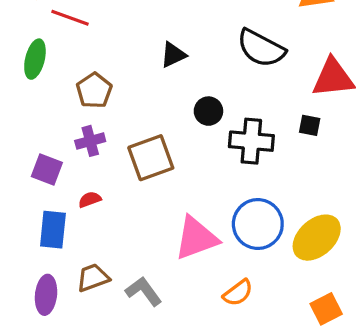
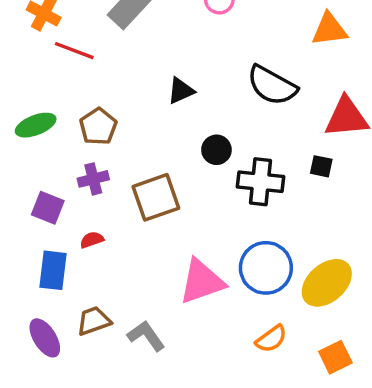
green ellipse: (35, 59) -> (36, 125), moved, turned 54
orange semicircle: (238, 293) -> (271, 339), moved
purple ellipse: (46, 295) -> (45, 338), turned -39

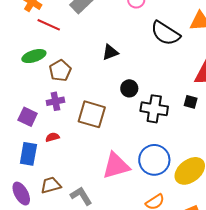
black semicircle: (272, 85) -> (165, 33), moved
green ellipse: (36, 125) -> (34, 56), moved
brown square: (156, 197) -> (92, 114), turned 32

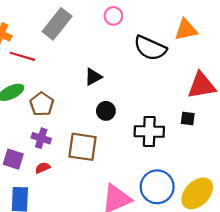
black circle: (129, 88) -> (106, 111), moved
purple cross: (55, 101) -> (41, 138), turned 36
red semicircle: (52, 137) -> (43, 168), moved

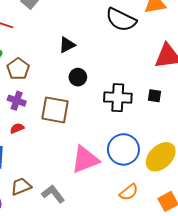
black square: (188, 118) -> (154, 96), moved

